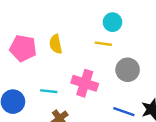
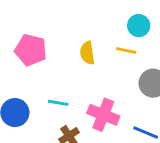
yellow semicircle: (56, 44) -> (87, 53), moved
pink cross: (85, 83) -> (103, 115), moved

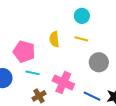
cyan circle: (139, 26) -> (82, 16), moved
pink pentagon: (31, 50) -> (24, 52), moved

